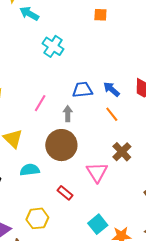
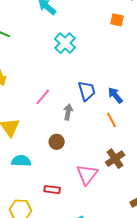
blue trapezoid: (82, 90) -> (87, 91), turned 70
brown circle: (61, 145) -> (57, 142), size x0.5
red rectangle: (65, 193) -> (52, 190), turned -42

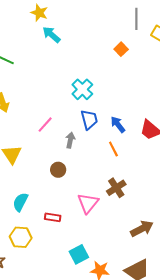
orange square: (117, 20) -> (121, 49), turned 32
cyan cross: (65, 43) -> (82, 89), moved
cyan semicircle: (21, 161) -> (20, 202), moved, turned -66

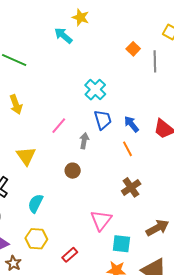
yellow star: (39, 13) -> (81, 17), moved
gray line: (136, 19) -> (155, 61), moved
pink triangle: (88, 203) -> (101, 220), moved
red rectangle: (53, 217) -> (70, 255), moved, turned -49
cyan square: (79, 254) -> (121, 244), moved, turned 36

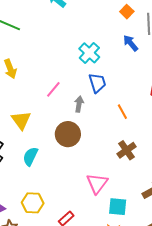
blue arrow: (131, 124) -> (131, 43), moved
brown circle: (73, 171) -> (68, 134), size x1.6
cyan semicircle: (36, 203) -> (30, 156), moved

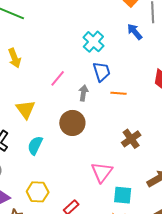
orange line: (122, 112) -> (119, 93), moved, turned -56

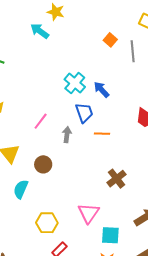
blue arrow: (135, 32) -> (101, 90), moved
brown circle: (72, 123) -> (43, 164), moved, size x0.7
yellow hexagon: (38, 192) -> (47, 223), moved

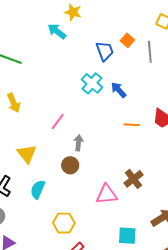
blue trapezoid: (84, 113) -> (105, 51), moved
orange line: (102, 134) -> (132, 125), moved
gray arrow: (67, 135) -> (78, 143), moved
brown circle: (43, 164) -> (70, 165), moved
pink triangle: (89, 213) -> (107, 194), moved, turned 50

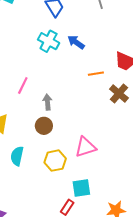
brown cross: (133, 179) -> (119, 93), moved
yellow hexagon: (64, 223) -> (55, 161), moved
cyan square: (127, 236) -> (81, 188), moved

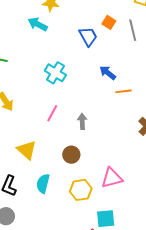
cyan cross: (49, 41) -> (55, 73), moved
orange line: (96, 74) -> (124, 91), moved
gray arrow: (47, 102) -> (82, 121), moved

